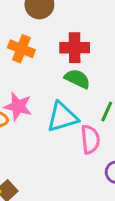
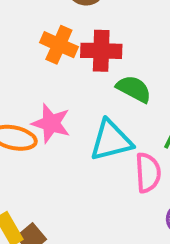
red cross: (75, 48) -> (101, 51), moved

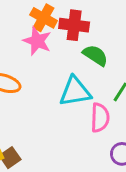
pink star: (51, 123) -> (37, 41), moved

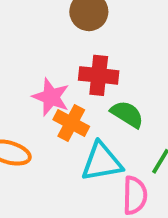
orange cross: (44, 18) -> (71, 123), moved

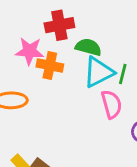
cyan triangle: (102, 162) -> (99, 72), moved

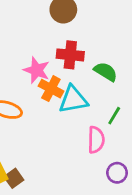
green semicircle: (88, 47) -> (106, 72), moved
cyan triangle: (99, 72) -> (73, 100), moved

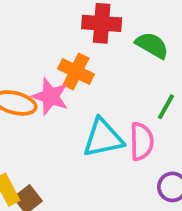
pink star: (37, 70) -> (50, 96), moved
cyan triangle: (73, 100) -> (103, 138), moved

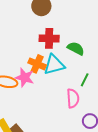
cyan triangle: (103, 138) -> (54, 65), moved

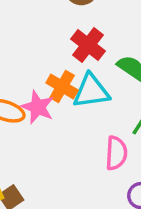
red cross: (49, 38) -> (88, 45), turned 30

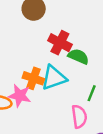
red cross: (88, 45) -> (60, 43), moved

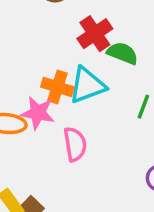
red cross: (60, 43) -> (95, 34), turned 30
pink semicircle: (79, 116) -> (75, 144), moved

